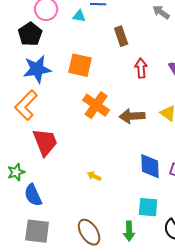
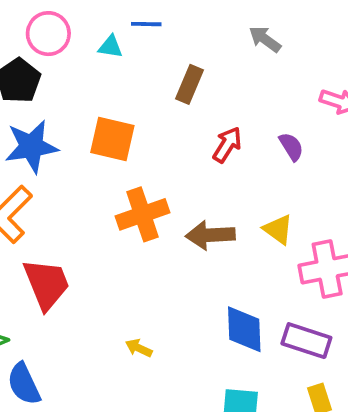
brown rectangle: (121, 36) -> (190, 84), turned 42
red arrow: (141, 68) -> (227, 145), turned 36
orange cross: (96, 105) -> (143, 214), turned 36

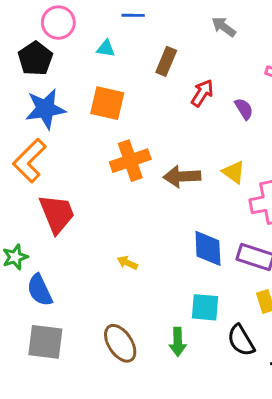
cyan triangle: (110, 47) -> (106, 48), moved
red arrow: (227, 145) -> (202, 93), moved

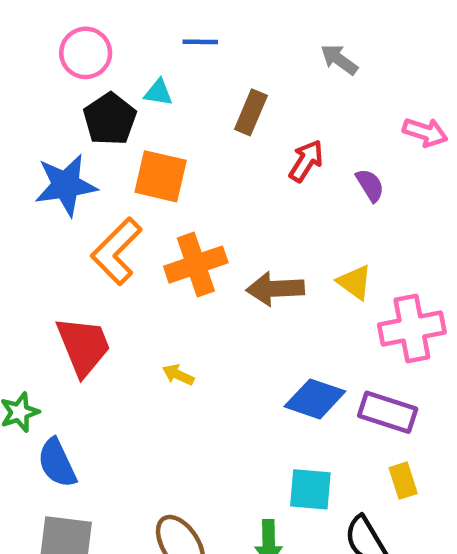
black pentagon: (35, 59) -> (110, 119), moved
orange L-shape: (30, 161) -> (116, 251), moved
blue diamond: (208, 248) -> (315, 399), turned -69
yellow arrow: (127, 263) -> (178, 375), moved

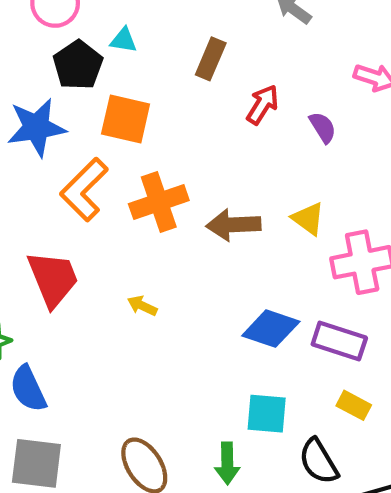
yellow rectangle: (403, 481) -> (354, 405), turned -44

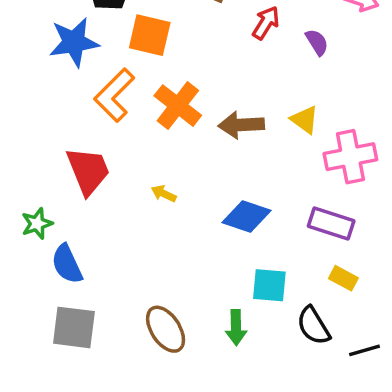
orange cross: (159, 202) -> (178, 106), turned -33
blue diamond: (271, 329) -> (247, 217), moved

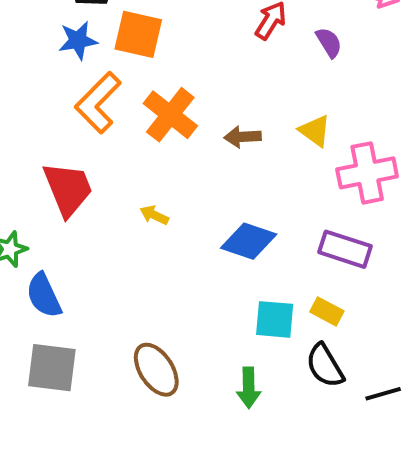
blue star: (74, 42) -> (78, 40), moved, size x0.7
brown arrow: (241, 125) -> (243, 137), size x0.7
yellow rectangle: (343, 278) -> (327, 311), moved
green arrow: (236, 327) -> (249, 388), moved

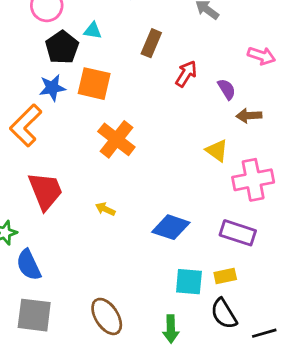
orange L-shape: (98, 103) -> (26, 125), moved
brown arrow: (243, 137) -> (249, 116), moved
yellow rectangle: (327, 311) -> (225, 276), turned -40

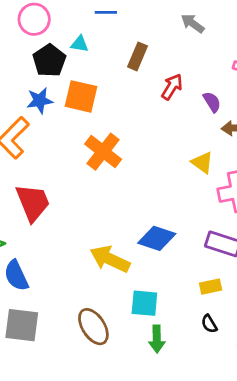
yellow arrow: (105, 209) -> (110, 259), moved, size x2.0
cyan square: (189, 282) -> (144, 303), moved
black semicircle: (224, 314) -> (209, 324), size x0.6

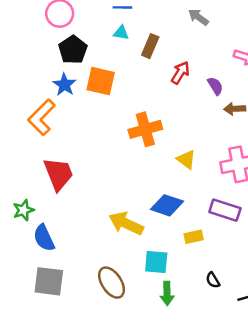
cyan triangle: (80, 44) -> (121, 33), moved
blue star: (40, 101) -> (64, 85), turned -30
orange cross: (103, 152) -> (145, 129), moved, turned 36
yellow triangle: (202, 163) -> (186, 159), moved
yellow rectangle: (211, 287) -> (194, 237), moved

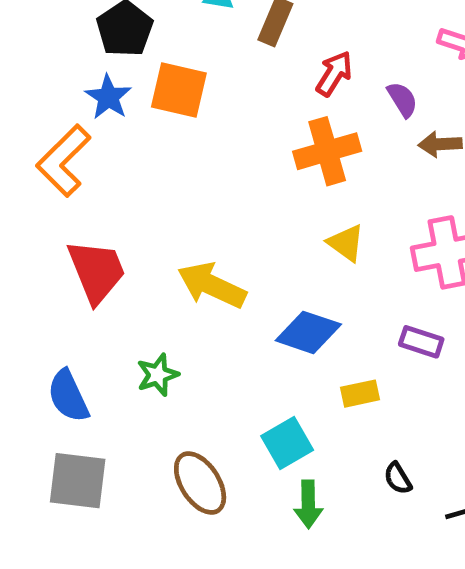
orange cross: (145, 129) -> (327, 151), moved
green star: (23, 210) -> (158, 375), moved
purple rectangle: (225, 210) -> (421, 342), size x0.7
yellow arrow: (126, 223) -> (212, 285), moved
cyan square: (156, 262) -> (287, 443), turned -35

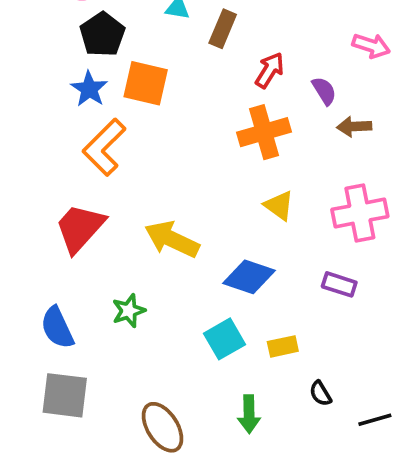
orange L-shape: (64, 161) -> (104, 147), moved
red trapezoid: (96, 271) -> (80, 228), turned -116
yellow rectangle: (360, 394) -> (283, 346), moved
cyan square: (287, 443) -> (225, 339), moved
brown ellipse: (200, 483) -> (163, 427), moved

